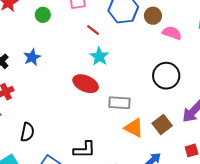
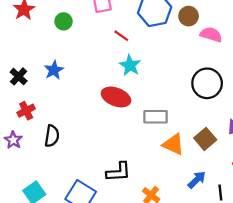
black semicircle: (27, 132) -> (52, 136), moved

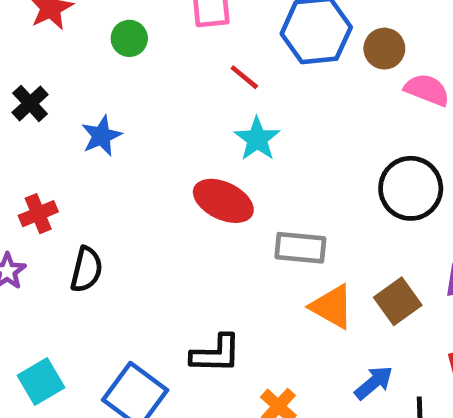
black cross: (19, 76) -> (30, 103), moved

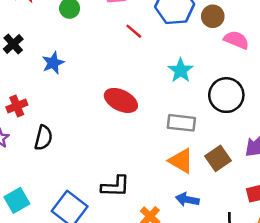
cyan star: (257, 139) -> (181, 70), moved
gray rectangle: (300, 248) -> (181, 123), moved
blue arrow: (374, 383) -> (187, 199), moved, turned -130

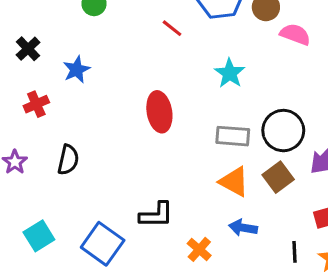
black circle: (226, 95) -> (283, 131), moved
red ellipse: (121, 100) -> (159, 112), turned 56
red cross: (17, 106) -> (36, 104), moved

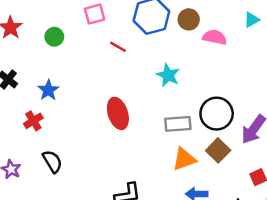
red cross: (36, 104) -> (33, 121), moved
black semicircle: (68, 160) -> (52, 161), turned -35
orange triangle: (234, 182) -> (184, 159), turned -40

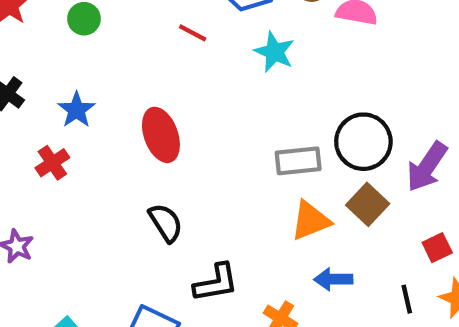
cyan star: (168, 75) -> (274, 52), moved
red ellipse: (118, 113) -> (161, 135), moved
black semicircle: (52, 161) -> (166, 223), moved

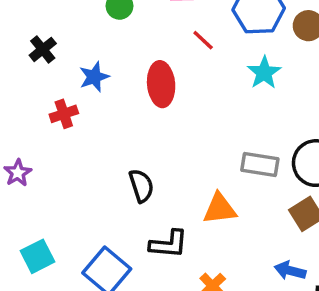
red ellipse: (161, 135) -> (161, 84), moved
orange triangle: (310, 221) -> (220, 209), moved
blue arrow: (333, 279) -> (290, 271), moved

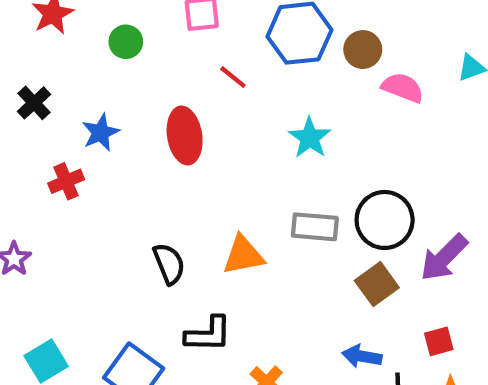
cyan star: (264, 73) -> (310, 138), moved
orange triangle: (220, 209) -> (243, 255), moved

